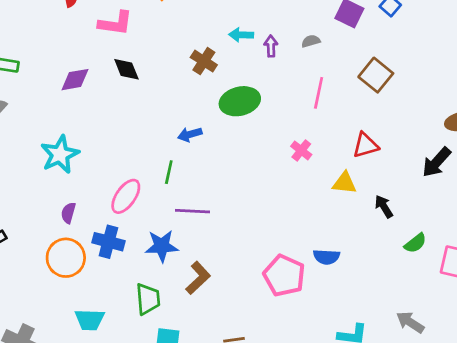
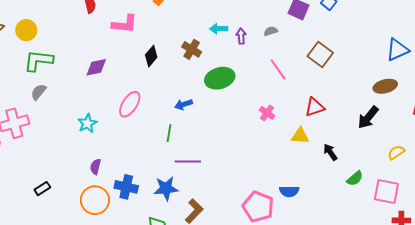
black diamond: (126, 69) -> (151, 56), moved, turned 65
pink line: (319, 93) -> (278, 70), turned -45
cyan star: (60, 154) -> (87, 123), size x0.7
pink ellipse: (126, 196) -> (130, 104), moved

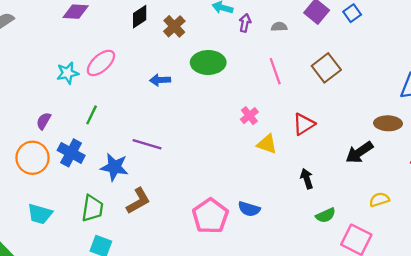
brown cross: (192, 49) -> (174, 26), moved
red triangle: (315, 107) -> (304, 124), turned -30
cyan star: (87, 123) -> (68, 73), moved
green line: (169, 133) -> (92, 115), moved
yellow triangle: (300, 136) -> (267, 144), moved

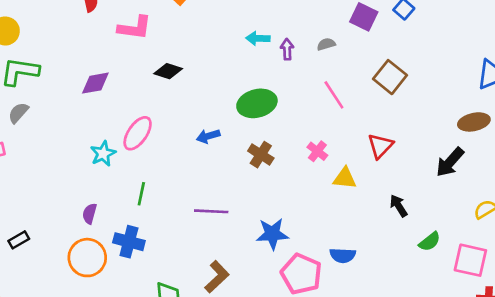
black diamond: (140, 17) -> (168, 71), turned 65
brown cross: (174, 26) -> (261, 155), moved
blue star: (114, 167) -> (272, 234), moved

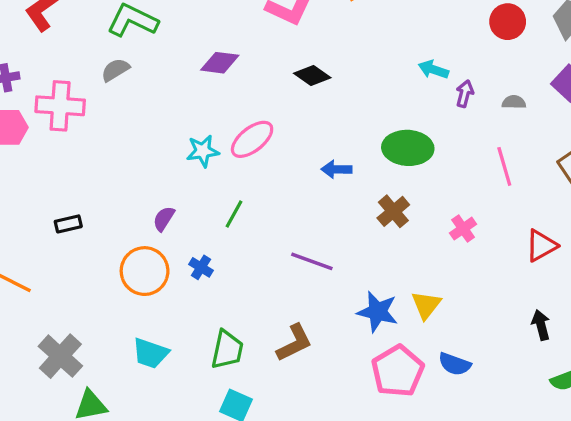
yellow triangle: (345, 178) -> (426, 305), moved, turned 45
blue cross: (129, 242) -> (201, 267), size x0.6

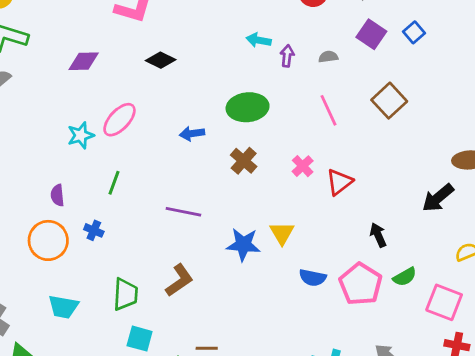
purple semicircle: (164, 219) -> (57, 195), turned -30
red triangle: (541, 246) -> (339, 182), moved
pink pentagon: (398, 371) -> (361, 284), moved

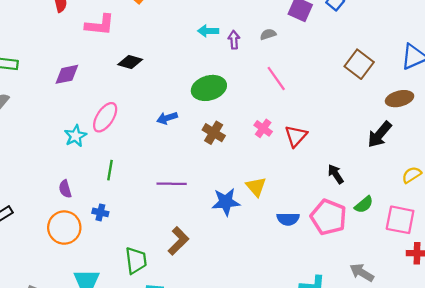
brown square: (389, 101) -> (359, 64), moved

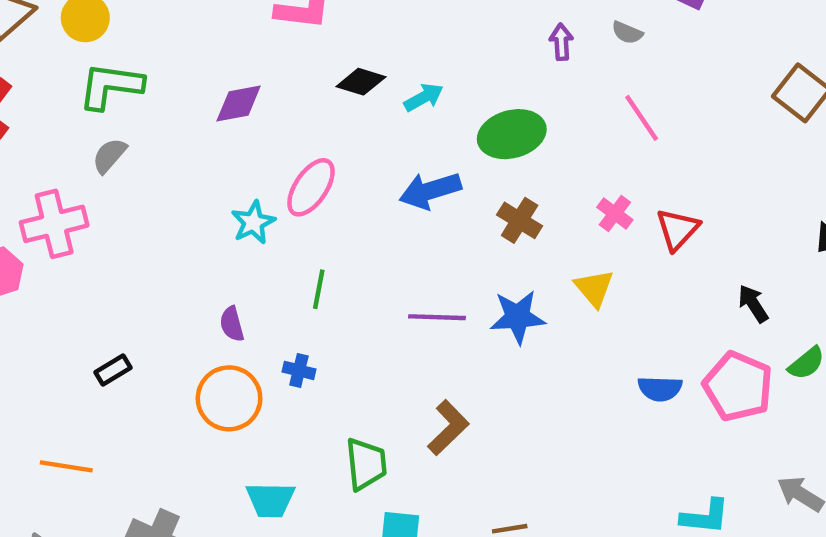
cyan arrow: (208, 31) -> (424, 97), moved, turned 150
gray semicircle: (268, 34) -> (627, 33), turned -140
blue arrow: (167, 118) -> (430, 191), size x1.5
yellow triangle: (256, 187) -> (594, 288), moved
blue star: (226, 202) -> (518, 317), moved

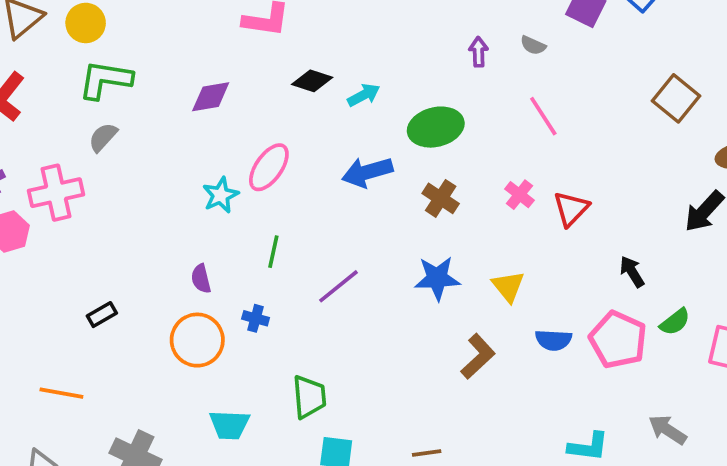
yellow triangle: (594, 288) -> (508, 286), moved
purple line: (437, 317) -> (338, 286), moved, turned -42
brown L-shape: (448, 428) -> (478, 356), moved

